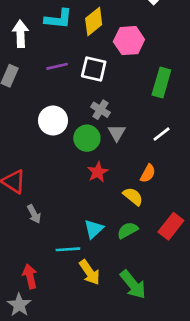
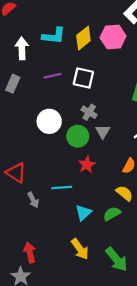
pink hexagon: (129, 41) -> (113, 37), moved
yellow semicircle: (133, 196) -> (124, 193), moved
cyan line: (68, 249) -> (62, 187), moved

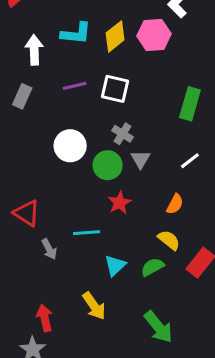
yellow arrow: (80, 249) -> (94, 306), moved

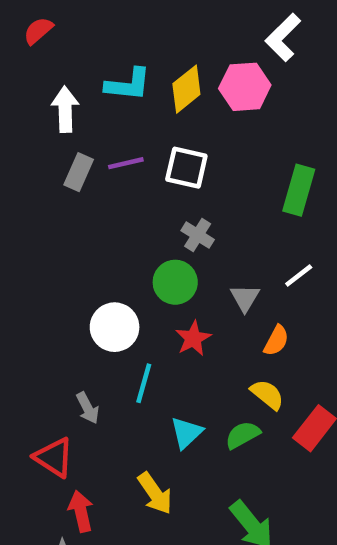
gray rectangle: (22, 96) -> (79, 172), moved
white circle: (70, 146) -> (115, 327), moved
gray triangle: (140, 159) -> (245, 298), moved
red triangle: (27, 213) -> (54, 457), moved
cyan line: (87, 233) -> (144, 383), turned -70

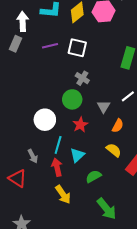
gray rectangle: (79, 172) -> (16, 44), moved
cyan triangle: (186, 433) -> (77, 155), moved
green semicircle: (243, 435) -> (93, 176), moved
red arrow: (81, 511) -> (57, 167), moved

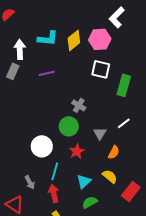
white square: (77, 48) -> (101, 69), moved
cyan triangle: (77, 155) -> (84, 181), moved

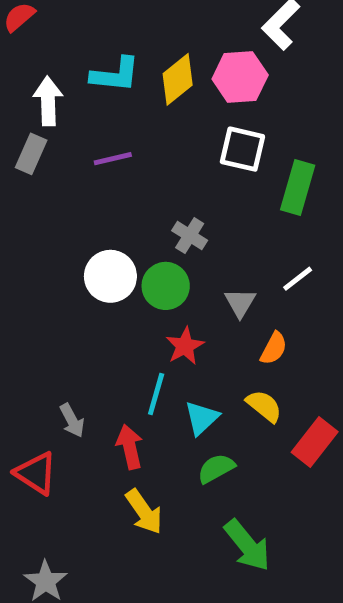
white circle: (42, 146) -> (110, 276), moved
cyan line: (55, 171) -> (156, 394), moved

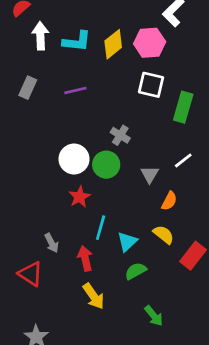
white arrow: (48, 101) -> (40, 36), moved
red star: (185, 346) -> (80, 197), moved
green arrow: (247, 545) -> (154, 316), size x0.7

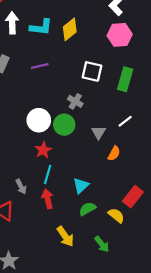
pink hexagon: (150, 43) -> (120, 35), moved
white square: (151, 85) -> (92, 71), moved
cyan line: (101, 228) -> (48, 174), moved
yellow semicircle: (164, 235) -> (116, 215), moved
yellow arrow: (94, 296) -> (65, 236), moved

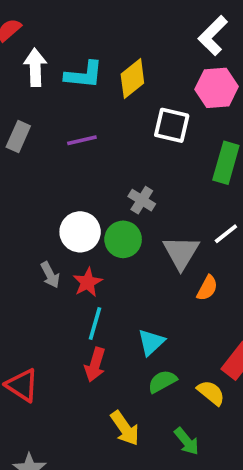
white square: (92, 71) -> (172, 125), moved
gray triangle: (99, 132) -> (181, 252), size x1.5
gray arrow: (21, 187) -> (50, 275), moved
red arrow: (48, 199) -> (95, 365), turned -150

